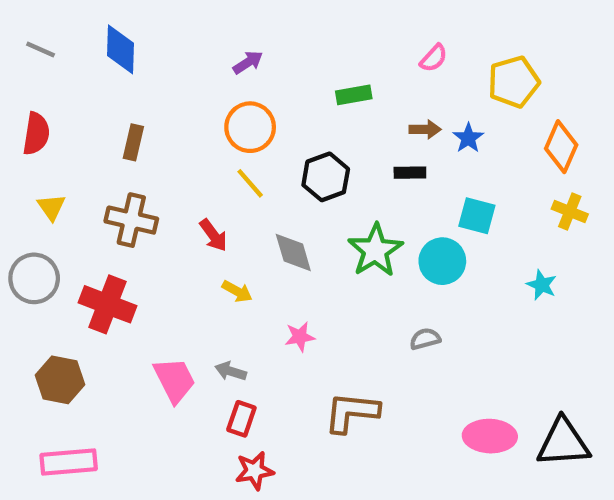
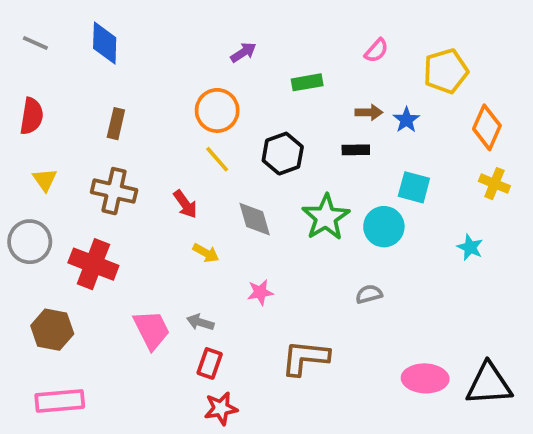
purple arrow: (248, 62) -> (243, 52), moved

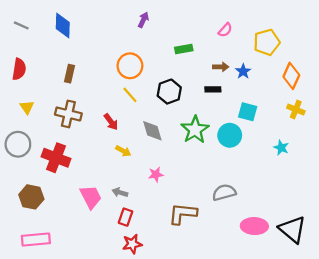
purple arrow: (243, 52) -> (143, 20), moved, turned -32
gray semicircle: (369, 294) -> (224, 192), moved, size x1.5
black triangle: (489, 384) -> (292, 229), turned 44

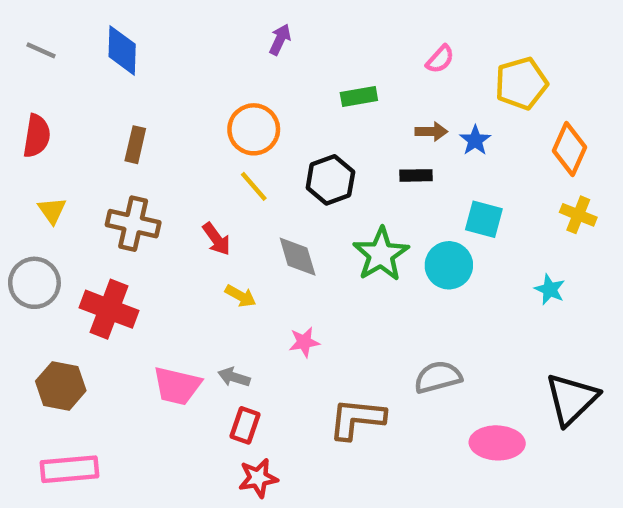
pink trapezoid: (91, 197) -> (177, 386), turned 130
black triangle: (292, 229) -> (572, 399), moved, turned 36

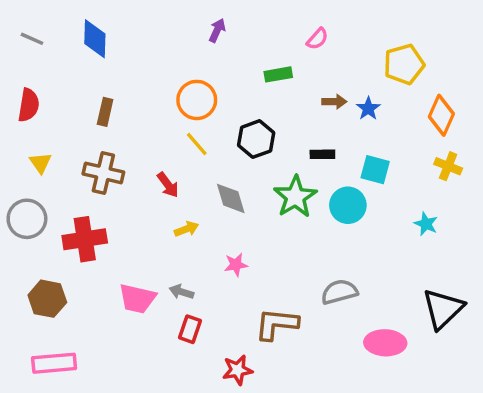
pink semicircle: (440, 59) -> (317, 39), moved
black rectangle: (416, 175) -> (322, 154), moved
yellow arrow: (241, 296) -> (187, 229), turned -50
red cross: (109, 309) -> (85, 239), turned -30
red star: (258, 478) -> (238, 370), moved

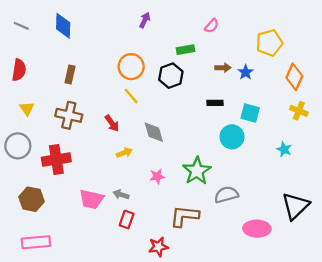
black hexagon: (256, 139) -> (171, 76), moved
green star: (295, 197) -> (197, 171), moved

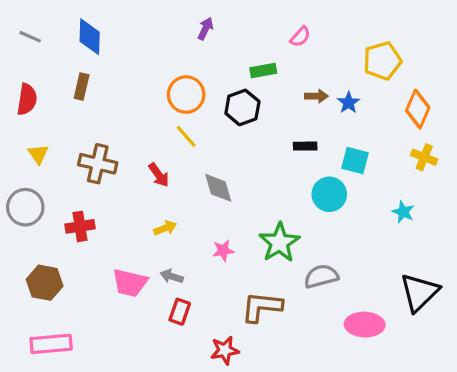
brown rectangle: (70, 75) -> (82, 87), moved
yellow arrow: (124, 153) -> (165, 228), moved
red cross: (56, 159) -> (80, 226), size x0.7

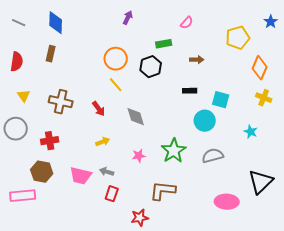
blue star: (349, 103) -> (271, 22), moved
gray semicircle: (321, 276) -> (213, 156), moved
brown hexagon: (45, 283) -> (42, 172), moved
pink rectangle: (51, 344) -> (23, 196), moved

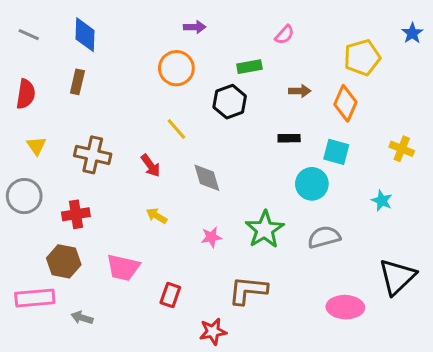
purple arrow: (128, 18) -> (195, 27), turned 64
orange circle: (116, 59) -> (176, 68), moved
orange diamond: (260, 68) -> (345, 103), moved
yellow arrow: (103, 142) -> (157, 216), turned -128
gray arrow: (107, 172) -> (82, 318), moved

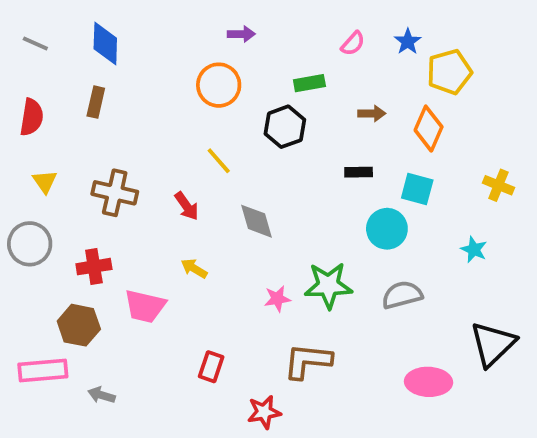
blue star: (412, 33) -> (408, 42), moved
green star: (265, 229) -> (328, 285), turned 30
pink star: (211, 237) -> (277, 299), moved
pink trapezoid: (123, 268) -> (145, 306), moved

